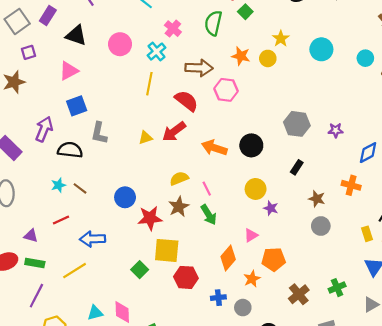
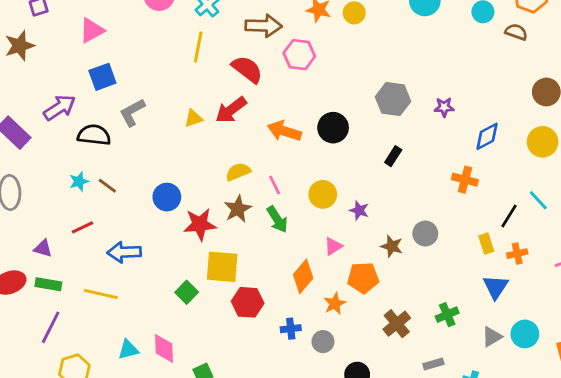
purple arrow: (44, 129) -> (60, 108), turned 35
gray L-shape: (99, 133) -> (132, 112), turned 50
yellow circle: (256, 189) -> (323, 194), moved
brown star: (317, 199) -> (392, 246), moved
yellow line: (75, 271) -> (101, 294), turned 45

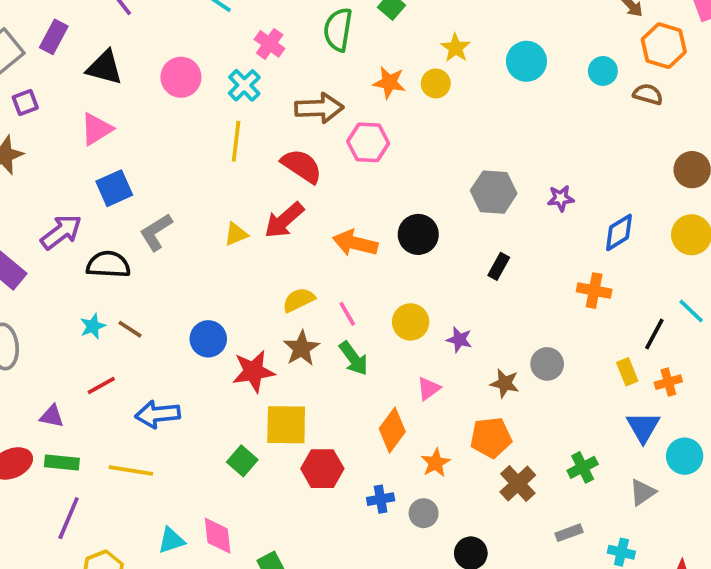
orange pentagon: (363, 278) -> (491, 438), moved
cyan circle: (525, 334) -> (685, 456), moved

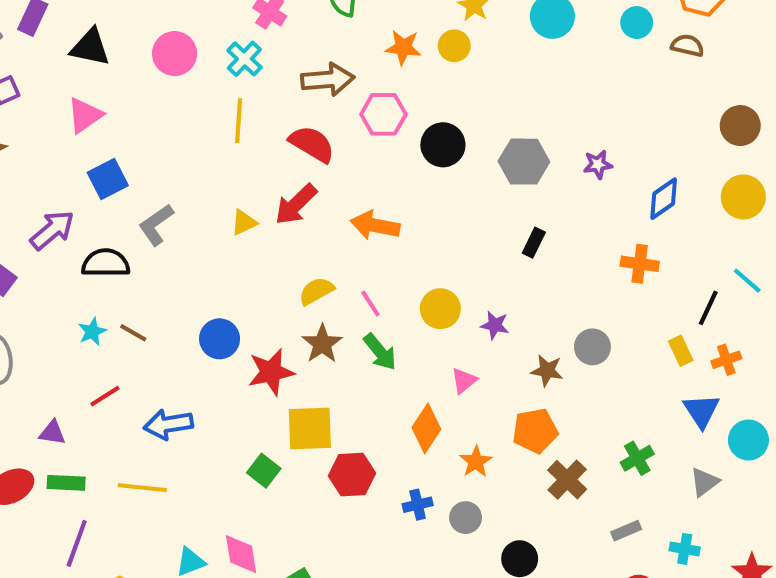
black circle: (418, 234) -> (443, 145), moved

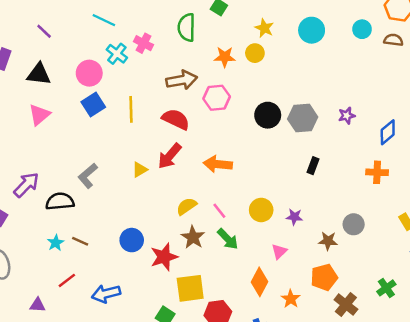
cyan cross: (244, 59) -> (117, 54), moved
black circle: (443, 145) -> (268, 115), moved
blue square: (108, 179) -> (93, 105), moved

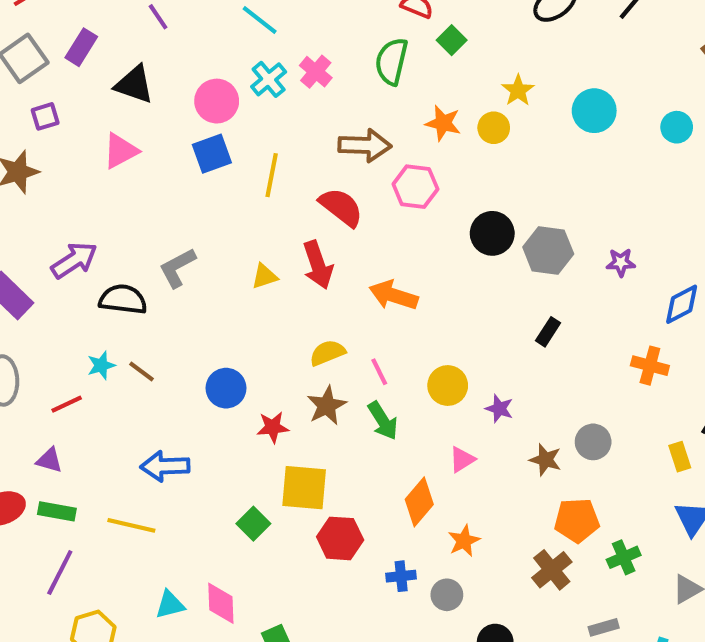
red arrow: (170, 156) -> (318, 265), turned -72
red star: (164, 257) -> (273, 427), size x0.7
orange pentagon: (324, 277) -> (577, 520), moved
red line: (67, 280) -> (67, 404), moved

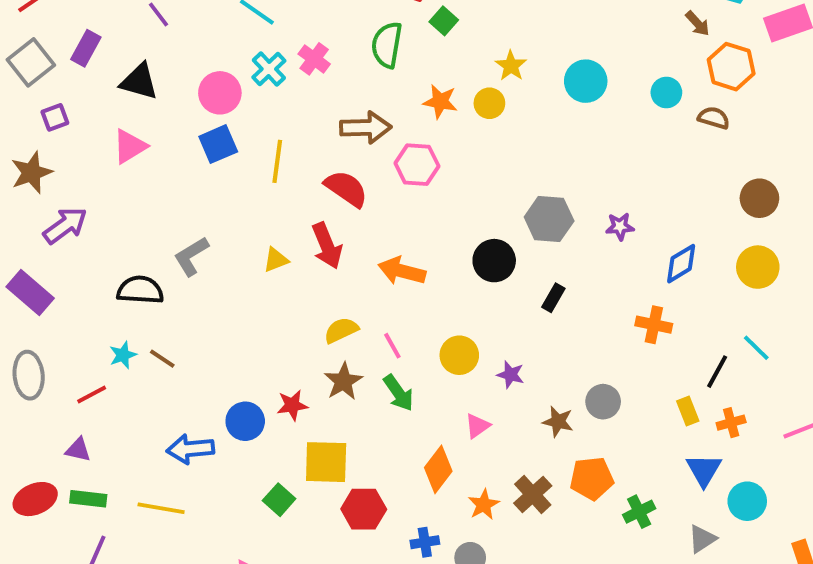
black circle: (492, 233) -> (494, 261), moved
purple arrow: (74, 260) -> (65, 225), moved
blue circle: (226, 388) -> (245, 421), moved
brown cross: (552, 570) -> (533, 494), moved

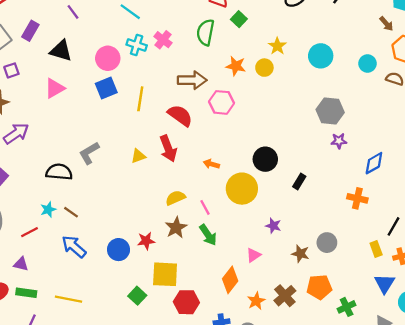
cyan cross: (269, 69) -> (137, 45), turned -30
gray hexagon: (549, 219) -> (330, 111), moved
orange arrow: (402, 271) -> (211, 164), size x0.6
yellow circle: (459, 355) -> (242, 189), moved, size x1.4
blue arrow: (190, 449) -> (74, 247), moved, turned 45

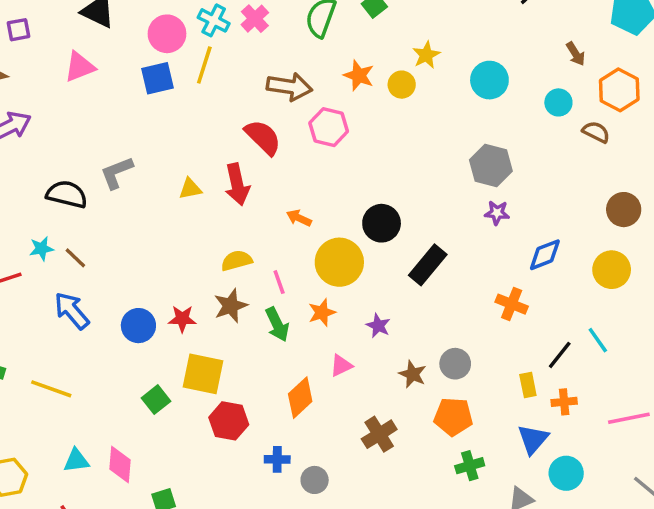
brown arrow: (386, 24) -> (576, 54), moved
yellow line: (140, 99) -> (204, 65), moved
black rectangle: (299, 181) -> (428, 265), size x1.6
orange pentagon: (319, 287) -> (453, 417), moved
orange star: (256, 301) -> (322, 312), moved

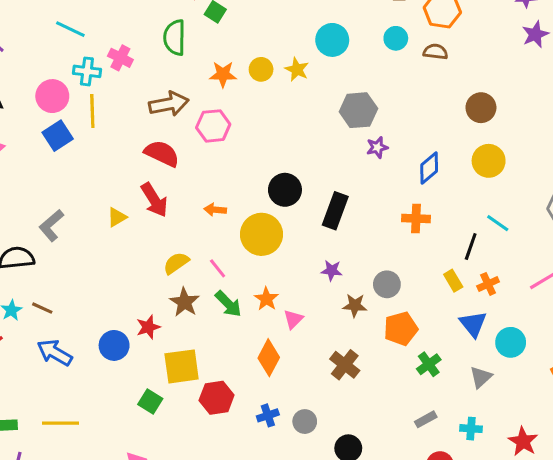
yellow star: (426, 55) -> (297, 69), moved
orange star: (322, 312) -> (266, 299), moved
purple star: (378, 326) -> (332, 271), moved

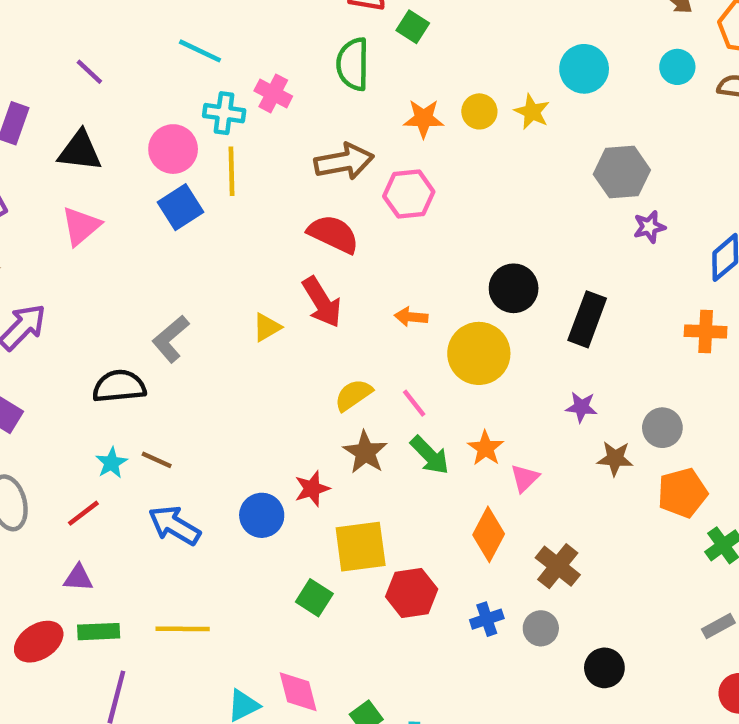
brown cross: (345, 365) -> (558, 566), moved

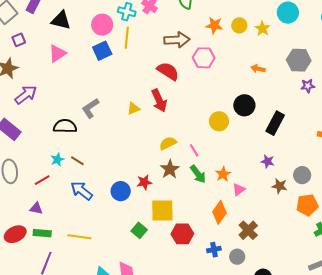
orange arrow: (411, 317) -> (258, 69), moved
yellow circle: (479, 353) -> (219, 121), moved, size x0.7

